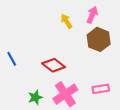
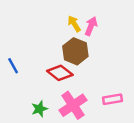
pink arrow: (92, 15) -> (91, 26), moved
brown hexagon: (99, 39) -> (75, 51), moved

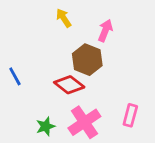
yellow arrow: (74, 24) -> (64, 18), moved
pink rectangle: (113, 99) -> (130, 115), turned -66

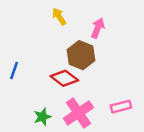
blue line: (15, 76) -> (14, 71), turned 48
pink rectangle: (130, 115) -> (121, 107), turned 60

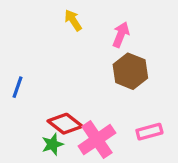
brown hexagon: (81, 55) -> (130, 71), moved
red diamond: (64, 78) -> (65, 124), moved

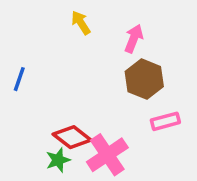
blue line: (17, 87) -> (19, 79), moved
pink rectangle: (149, 132) -> (165, 121), moved

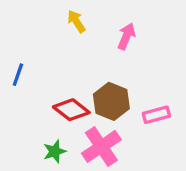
brown hexagon: (144, 79) -> (111, 101), moved
red diamond: (72, 137) -> (71, 110), moved

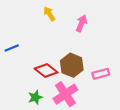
blue line: (18, 75) -> (12, 48), turned 48

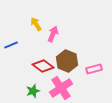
yellow arrow: (49, 14) -> (36, 24), moved
pink arrow: (81, 23) -> (53, 34), moved

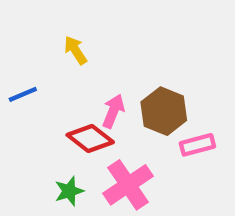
pink arrow: (53, 34) -> (113, 111), moved
brown hexagon: (67, 61) -> (164, 111), moved

